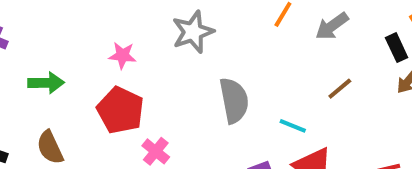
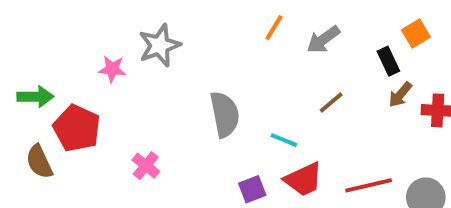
gray star: (193, 32) -> (160, 45), moved
red pentagon: (120, 110) -> (77, 128), moved

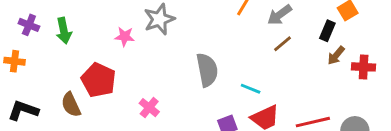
black rectangle: (388, 61) -> (327, 31), turned 48
green arrow: (35, 97) -> (64, 31), moved, turned 80
brown line: (331, 103) -> (282, 44), moved

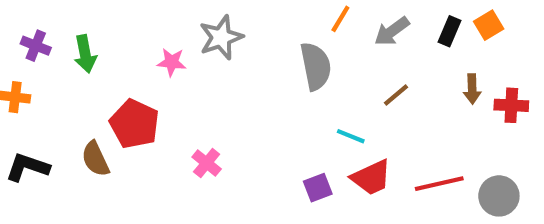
black rectangle: (327, 31) -> (450, 31), moved
brown line: (282, 44) -> (396, 95), moved
brown arrow: (336, 55) -> (472, 89), turned -42
gray semicircle: (207, 70) -> (316, 66), moved

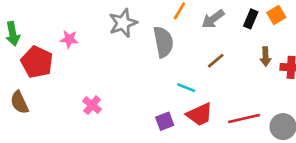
gray star: (221, 37) -> (123, 23), moved
red pentagon: (135, 124) -> (37, 62), moved

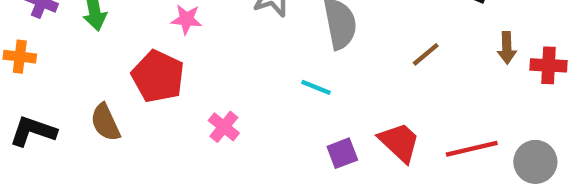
red pentagon: (37, 62) -> (158, 76), moved
cyan line: (186, 88) -> (316, 87), moved
red trapezoid: (200, 114) -> (399, 142), turned -112

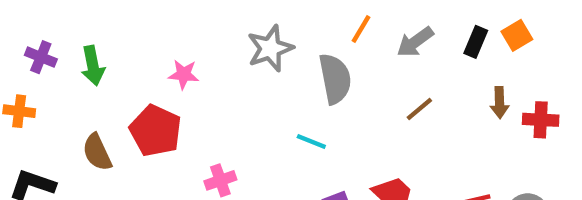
brown semicircle: (105, 122) -> (97, 152), moved
pink cross: (224, 127) -> (220, 180), turned 32

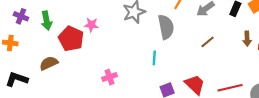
red pentagon: (155, 131) -> (71, 39), moved
cyan line: (311, 141) -> (154, 58), turned 72
brown semicircle: (97, 152) -> (49, 63), turned 90

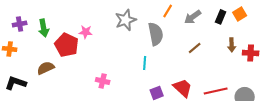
purple cross: (21, 16) -> (20, 24), turned -32
pink cross: (109, 77) -> (103, 81), turned 32

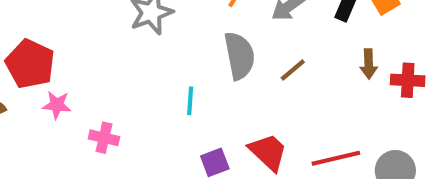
pink star: (86, 32) -> (57, 105), moved
gray semicircle: (156, 34) -> (239, 56), moved

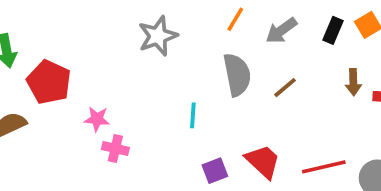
pink star: (57, 105) -> (97, 119), moved

